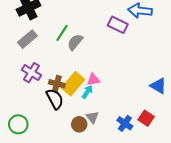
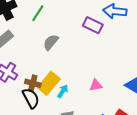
green line: (62, 33) -> (38, 13), moved
pink triangle: (93, 80) -> (96, 85), moved

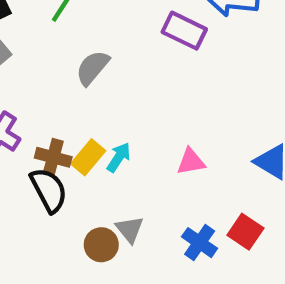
yellow rectangle: (49, 83) -> (88, 157), size x0.7
cyan arrow: (63, 91) -> (119, 157), moved

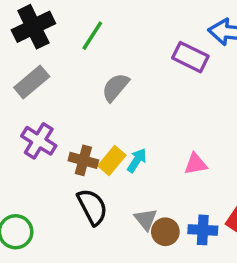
black semicircle: (49, 190) -> (92, 207), moved
blue cross: (200, 243) -> (203, 230), turned -32
brown circle: (101, 245) -> (165, 232), moved

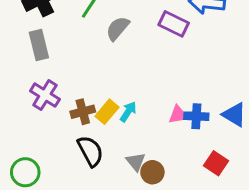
gray rectangle: (32, 82) -> (39, 45), turned -64
gray semicircle: (115, 87) -> (118, 28), moved
brown cross: (83, 160) -> (83, 112), turned -30
blue cross: (203, 230) -> (196, 116), moved

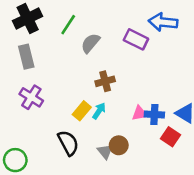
brown cross: (83, 112) -> (105, 81), moved
red square: (216, 163) -> (170, 137), moved
brown circle: (152, 172) -> (119, 145), moved

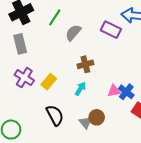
yellow rectangle: (82, 111) -> (49, 82), moved
blue cross: (154, 115) -> (126, 92), turned 35

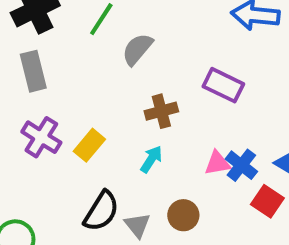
purple rectangle: (111, 30) -> (223, 85), moved
black semicircle: (55, 115) -> (101, 211), turned 60
gray triangle: (85, 122) -> (137, 225), moved

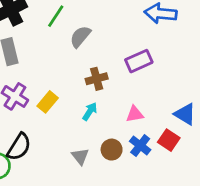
purple rectangle: (223, 85) -> (139, 61), turned -50
blue cross: (241, 165) -> (140, 145), moved
black semicircle: (101, 211) -> (19, 147), moved

